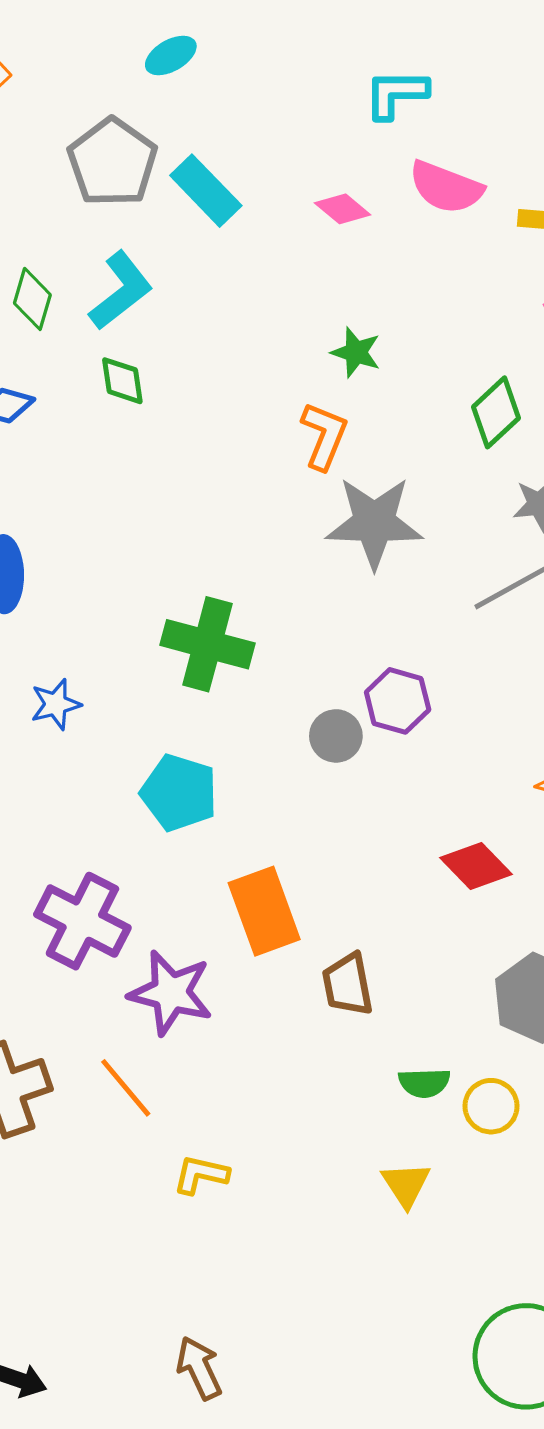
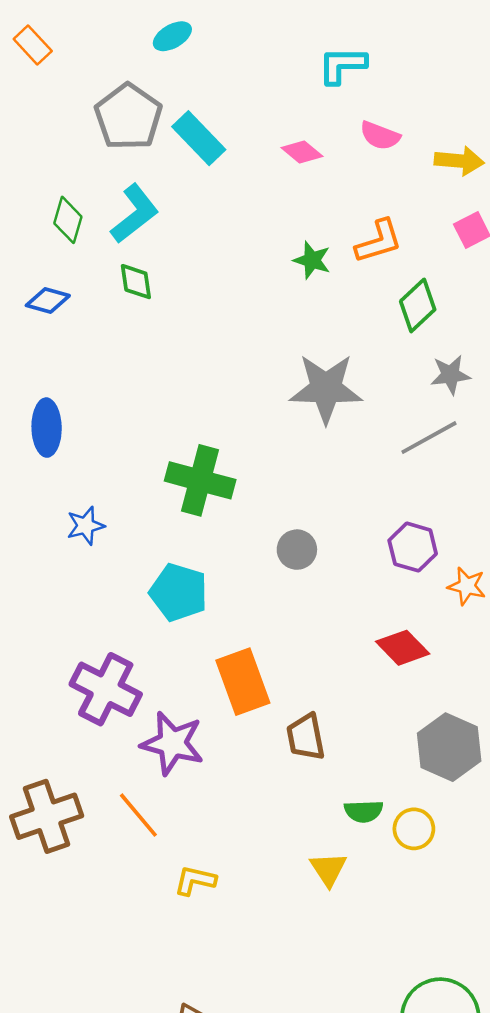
pink semicircle: (446, 187) -> (380, 136), size x0.7
orange L-shape: (324, 436) -> (379, 241), moved, turned 51
purple hexagon: (398, 701) -> (413, 547), moved
yellow triangle: (406, 1185) -> (328, 869), moved

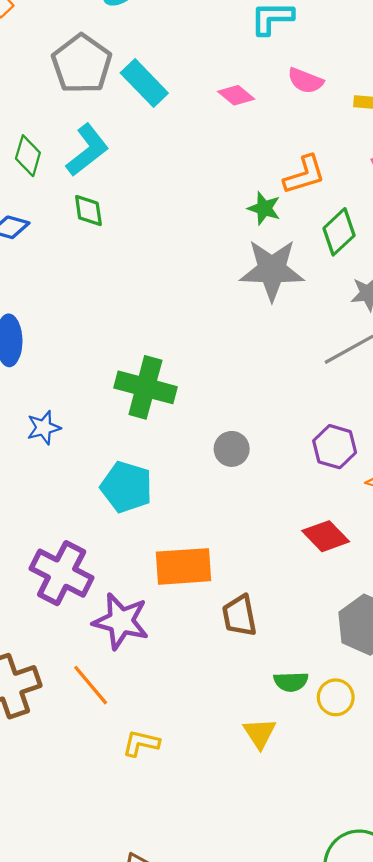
green star: (312, 260) -> (264, 208), moved
gray star: (326, 389) -> (272, 270), moved
orange rectangle: (243, 682) -> (184, 566), turned -74

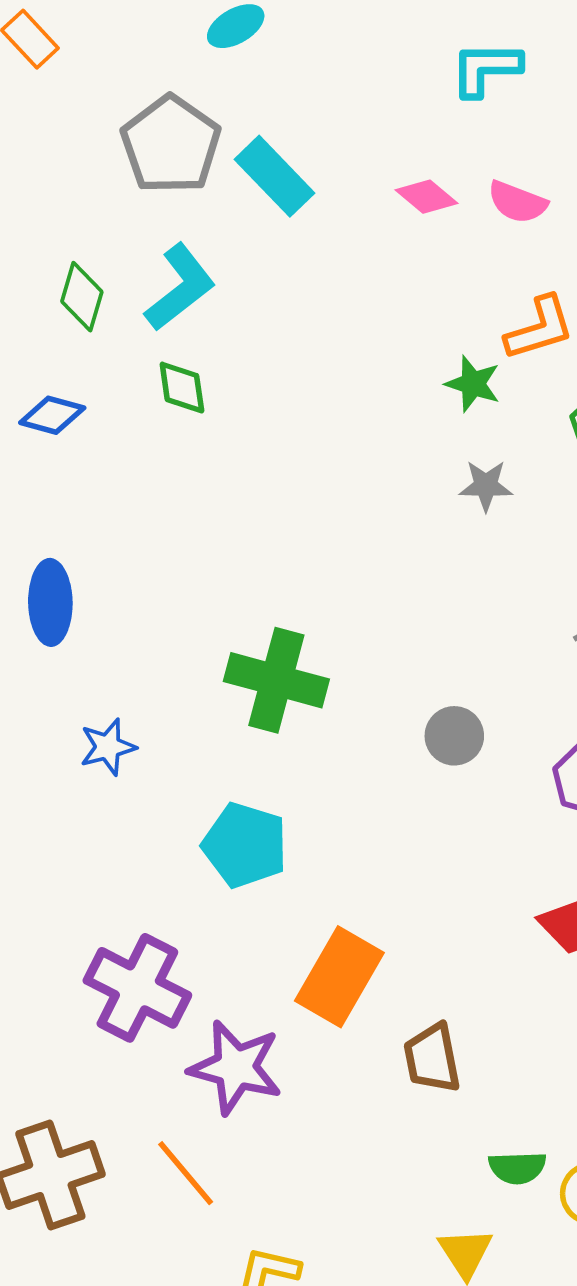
pink semicircle: (305, 81) -> (517, 202), moved
gray star: (272, 270) -> (486, 486), size x0.5
gray circle: (232, 449) -> (454, 736), moved
orange rectangle: (184, 566) -> (339, 977), turned -56

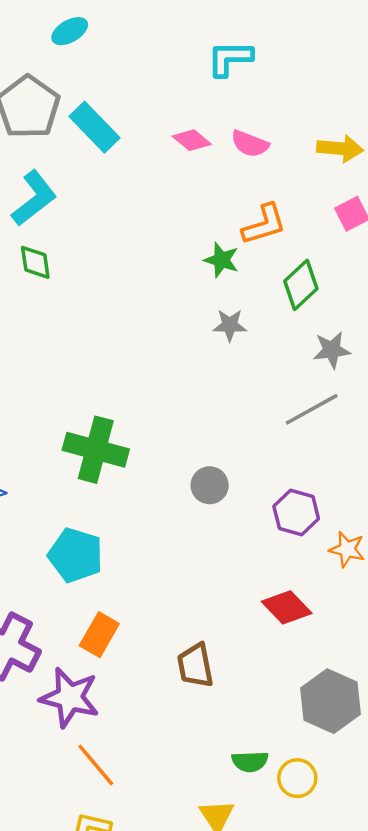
orange rectangle: (339, 977) -> (99, 635), moved, size x0.7
brown trapezoid: (432, 1058) -> (195, 665), moved
orange line: (186, 1173) -> (96, 765), moved

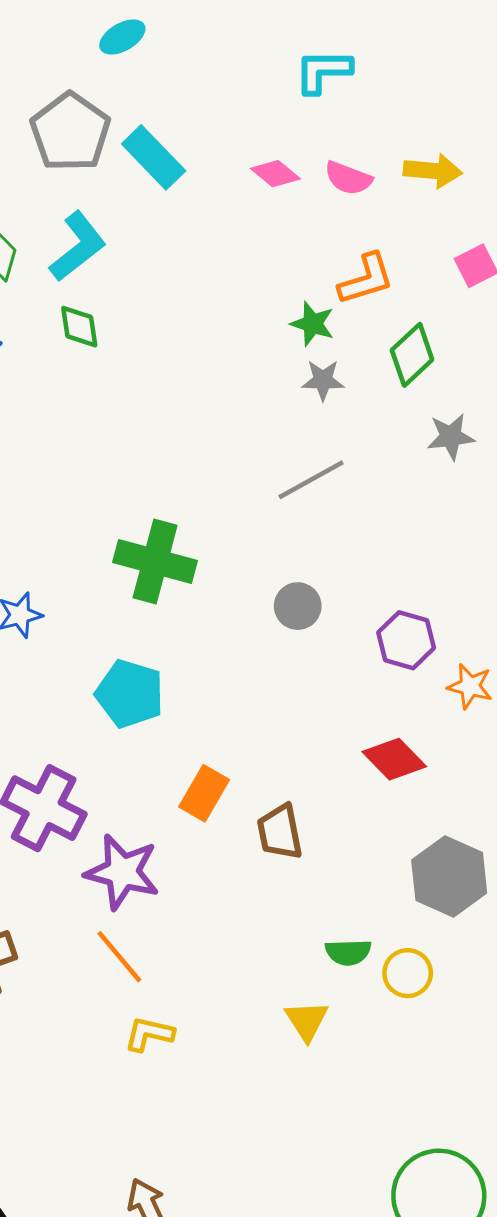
yellow arrow: (340, 149) -> (433, 171), moved
gray star: (230, 325) -> (323, 380), moved
gray line: (312, 409) -> (311, 480), moved
orange rectangle: (99, 635) -> (204, 793), moved
orange line: (96, 765) -> (119, 957), moved

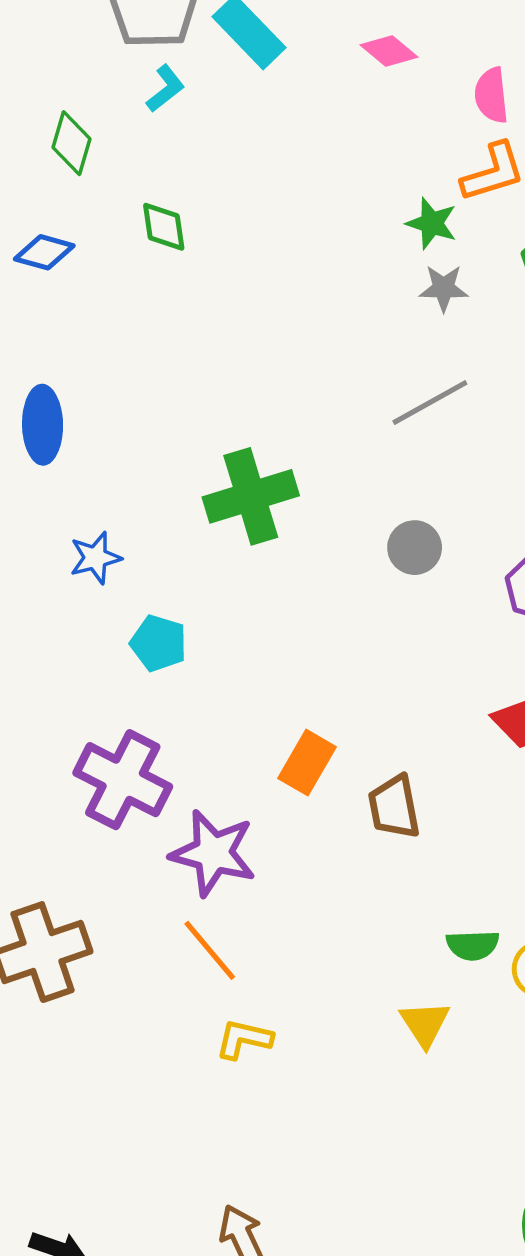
pink semicircle: (348, 178) -> (491, 95), moved, turned 63
cyan L-shape: (78, 246) -> (165, 88), moved, size x0.6
green cross: (155, 561) -> (251, 496), turned -32
cyan pentagon: (130, 694) -> (159, 643), moved, size x0.7

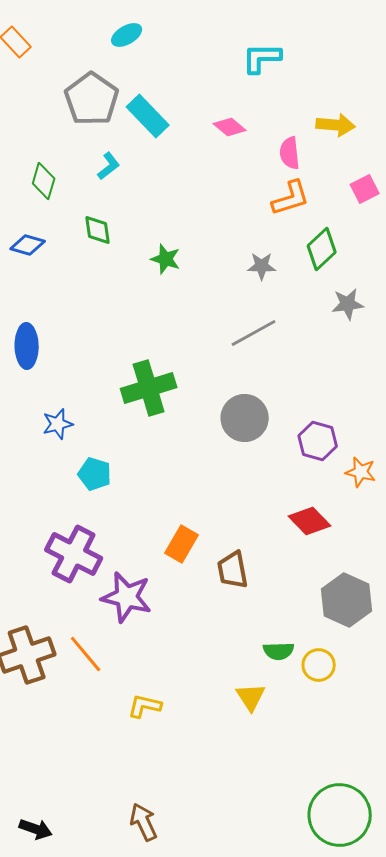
cyan L-shape: (165, 88) -> (109, 166), moved
green star: (432, 223) -> (166, 259), moved
gray circle: (415, 548) -> (245, 418), size x1.5
orange line: (210, 950) -> (86, 654), moved

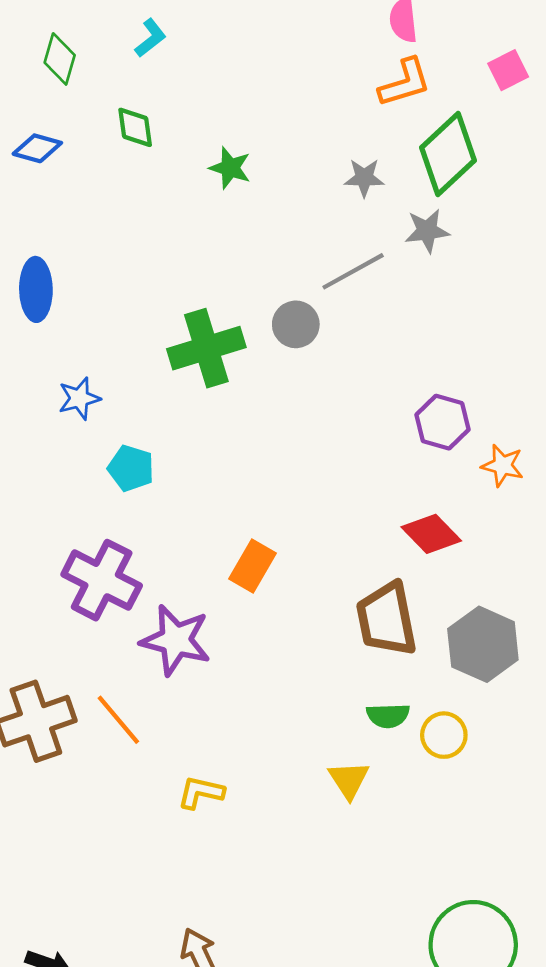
green diamond: (322, 249) -> (448, 154), size x1.4
gray star: (348, 304) -> (427, 231), moved
gray circle: (245, 418) -> (296, 324), moved, size x0.7
brown trapezoid: (233, 570) -> (387, 619), moved, size x1.4

